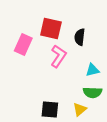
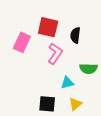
cyan triangle: (92, 70) -> (67, 83), moved
green semicircle: (92, 92) -> (88, 69), moved

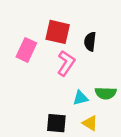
green semicircle: (88, 69) -> (106, 93), moved
yellow triangle: (75, 104) -> (90, 123), turned -48

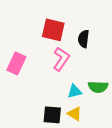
pink rectangle: (26, 50) -> (16, 63), moved
yellow triangle: (90, 123) -> (75, 114), moved

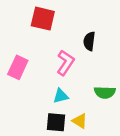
red square: (53, 30) -> (43, 19), moved
cyan triangle: (75, 91) -> (61, 96), moved

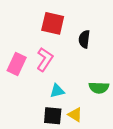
red square: (43, 19) -> (53, 23), moved
pink L-shape: (65, 63) -> (45, 59), moved

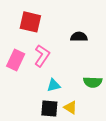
red square: (53, 23) -> (30, 22), moved
black semicircle: (84, 39) -> (79, 37), turned 84

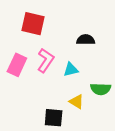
cyan triangle: (54, 85) -> (71, 70), moved
yellow triangle: (71, 107) -> (77, 102), moved

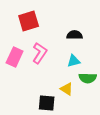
red square: (33, 24) -> (29, 21), turned -30
cyan triangle: (71, 70) -> (74, 61), moved

